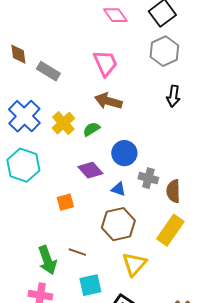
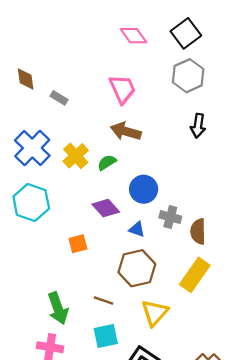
gray rectangle: (48, 71) -> (59, 98), size x0.7
brown line: (77, 252) -> (104, 300), moved

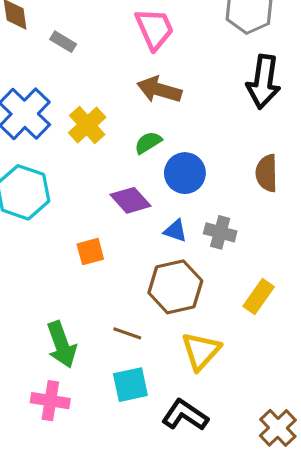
black arrow: (198, 126) -> (263, 82), size x1.5
green semicircle: (107, 162) -> (148, 143), moved
gray cross: (170, 217) -> (220, 232), moved
brown semicircle: (198, 231) -> (267, 173), moved
yellow rectangle: (195, 275) -> (259, 296), size x0.7

